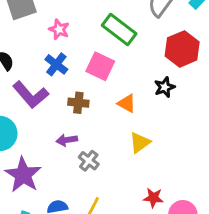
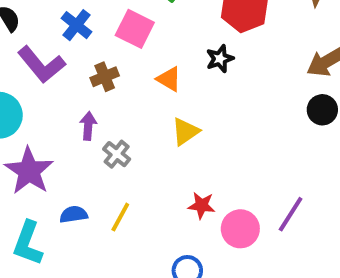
brown cross: (78, 103) -> (105, 77), turned -30
purple arrow: (67, 140) -> (88, 126), turned 102

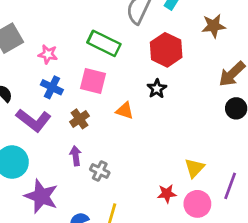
yellow triangle: (185, 132) -> (194, 168), moved

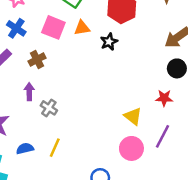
orange triangle: (125, 111) -> (82, 28), moved, turned -35
yellow triangle: (194, 168) -> (133, 116), turned -42
red star: (167, 194) -> (164, 98), moved

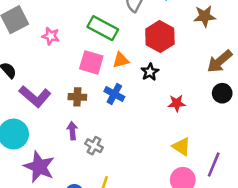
blue cross: (16, 28) -> (114, 94), moved
brown cross: (37, 60) -> (77, 97), turned 35
red star: (164, 98) -> (177, 103), moved

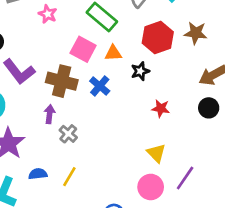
brown star: (205, 16) -> (196, 33), moved
brown cross: (77, 97) -> (62, 81), size x1.6

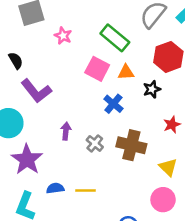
brown cross: (62, 81) -> (131, 145), moved
red star: (161, 108) -> (172, 125), turned -30
gray cross: (68, 134) -> (95, 143), moved
yellow line: (69, 177) -> (85, 191), turned 60

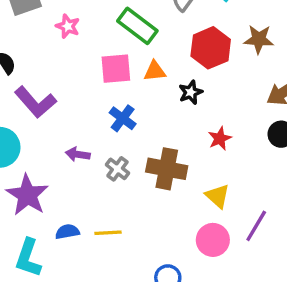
pink square: (97, 69) -> (116, 69), turned -30
blue cross: (113, 104) -> (123, 118), moved
purple arrow: (66, 131) -> (78, 154), turned -84

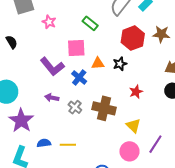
green rectangle: (137, 26) -> (90, 23), size x0.7
orange triangle: (155, 71) -> (98, 63), moved
purple L-shape: (35, 102) -> (52, 67), moved

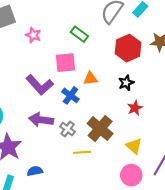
black star: (120, 64) -> (126, 83), moved
purple arrow: (52, 98) -> (41, 120), size x1.5
brown cross: (104, 108) -> (100, 129), turned 30
yellow line: (68, 145) -> (82, 152), moved

